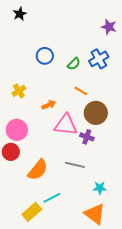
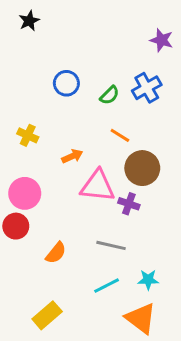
yellow cross: (19, 91) -> (28, 135), turned -32
orange semicircle: (38, 170) -> (56, 253), size x0.7
cyan line: (52, 198) -> (107, 286), moved

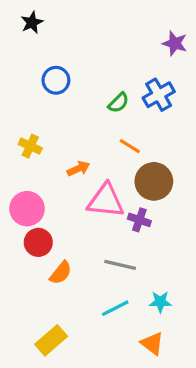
blue circle: (66, 83) -> (56, 80), moved
red circle: (16, 226) -> (38, 242), moved
orange triangle: (141, 318) -> (152, 344), size x0.7

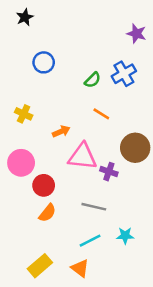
brown circle: (154, 181) -> (135, 148), moved
red circle: (38, 242) -> (44, 185), moved
orange triangle: (152, 344) -> (80, 268), moved

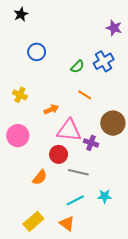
red circle: (44, 185) -> (59, 154), moved

